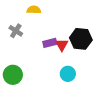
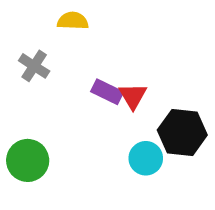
black hexagon: (81, 39) -> (182, 133), moved
purple rectangle: (50, 43) -> (107, 92), turned 40

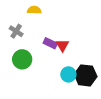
black hexagon: (182, 133) -> (86, 75), moved
green circle: (28, 160) -> (22, 59), moved

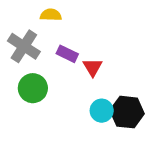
gray cross: (16, 31) -> (24, 46), size x1.5
purple rectangle: (50, 43) -> (67, 54), moved

